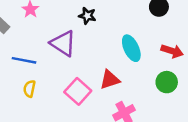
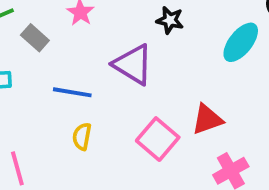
cyan ellipse: (131, 48) -> (241, 42), moved, turned 65

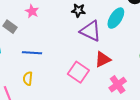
purple triangle: (133, 64) -> (90, 31), moved
yellow semicircle: (82, 137) -> (28, 79), moved

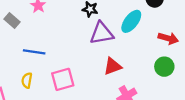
purple triangle: (90, 31) -> (102, 33), turned -40
pink square: (78, 72) -> (63, 79), moved, turned 35

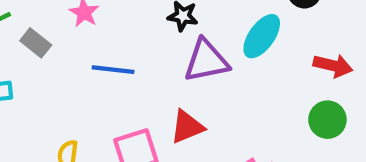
blue line: (34, 52) -> (113, 70), moved
red triangle: (113, 66) -> (187, 127), moved

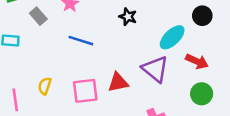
purple triangle: (206, 61) -> (155, 69), moved, turned 40
red arrow: (333, 66) -> (197, 61), moved

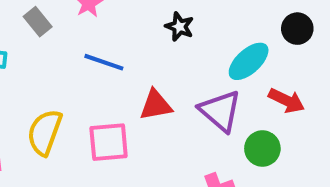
red triangle: (118, 82) -> (156, 105), moved
yellow semicircle: (45, 86) -> (45, 132), size x1.6
green circle: (202, 94) -> (262, 149), moved

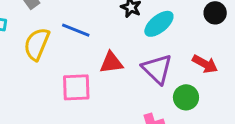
cyan ellipse: (249, 61) -> (159, 24), moved
yellow semicircle: (45, 132) -> (37, 44), moved

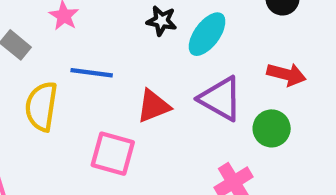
pink square: (76, 87) -> (113, 154), turned 32

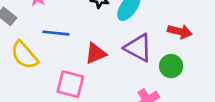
yellow semicircle: (41, 106) -> (24, 55), turned -48

